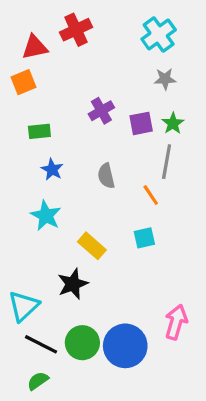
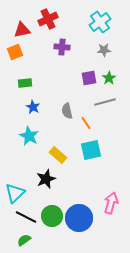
purple cross: (101, 111) -> (62, 47), moved, turned 35
gray line: (167, 162) -> (105, 102), turned 65
orange line: (151, 195) -> (86, 123), moved
cyan square: (144, 238) -> (91, 150), size x1.5

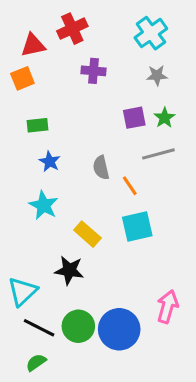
black star: (46, 179) -> (69, 270), turned 30

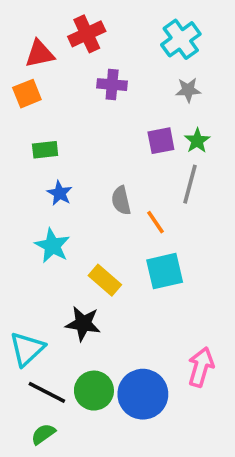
gray line: (158, 154) -> (190, 184), turned -60

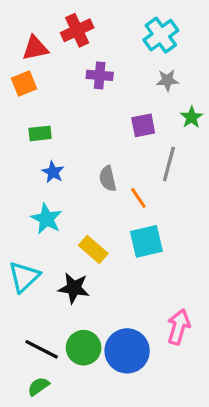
green star: (197, 141) -> (191, 117), moved
cyan triangle: (27, 349) -> (24, 277), moved

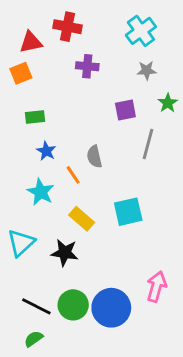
red cross: (77, 30) -> (67, 27), turned 36
orange line: (138, 198) -> (73, 175), moved

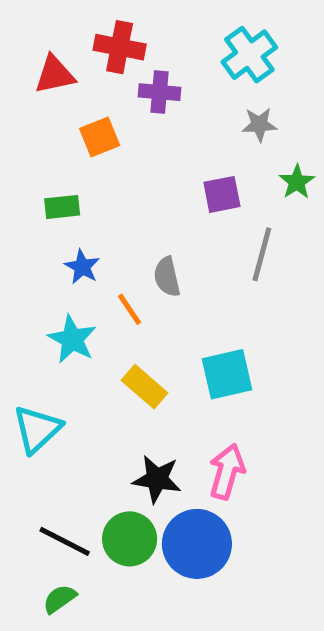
purple cross: (87, 66) -> (160, 92), moved
orange square: (21, 73) -> (100, 137), moved
black star: (65, 253) -> (157, 479), moved
pink arrow: (156, 287) -> (227, 472), moved

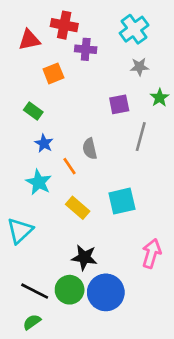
green rectangle: (62, 207) -> (33, 111), turned 42
pink arrow: (227, 472) -> (151, 253), moved

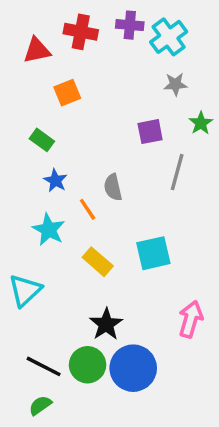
purple cross: (86, 49) -> (130, 25), moved
black star: (84, 257) -> (106, 324), turned 30

